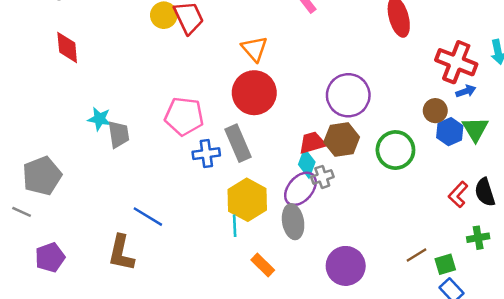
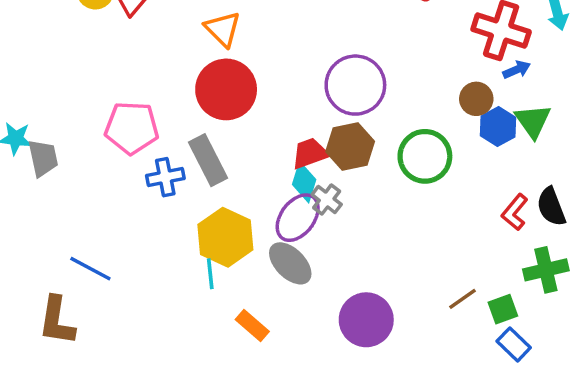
gray cross: (322, 177) -> (327, 199), turned -30
gray ellipse: (293, 222) -> (290, 263), turned -32
green cross: (478, 238) -> (546, 270), size x1.4

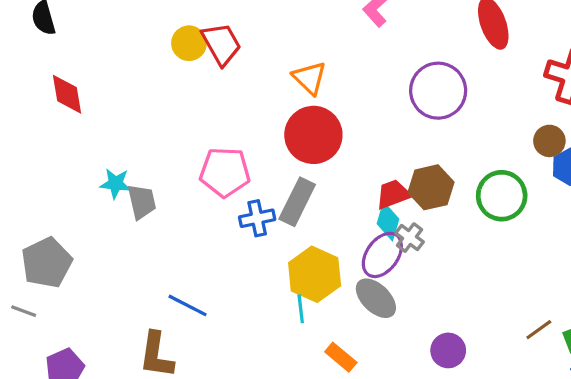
purple circle: (355, 85) -> (438, 91), moved
gray rectangle: (208, 160) -> (297, 202), turned 54
purple circle: (366, 320) -> (448, 350), size x0.7

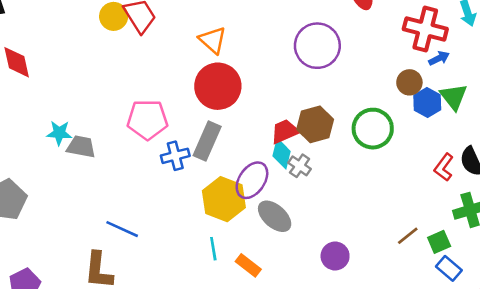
gray trapezoid: (142, 202) -> (81, 147), turned -64
purple ellipse: (382, 255) -> (252, 180), moved
cyan line: (301, 309) -> (213, 249), moved

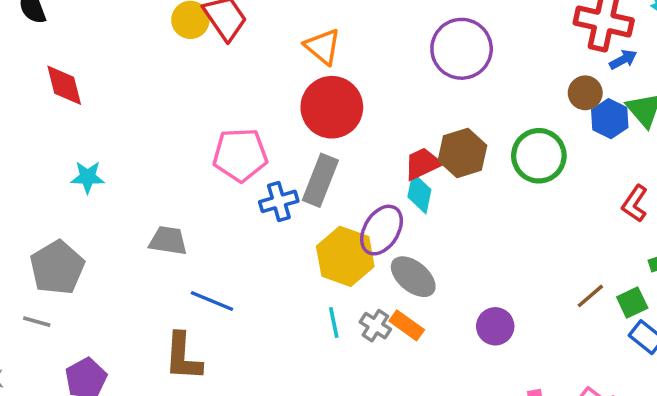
cyan star: (59, 133) -> (88, 177), moved
gray trapezoid: (81, 147) -> (168, 241), moved
gray cross: (300, 166) -> (375, 326), moved
orange rectangle: (248, 265) -> (407, 325), moved

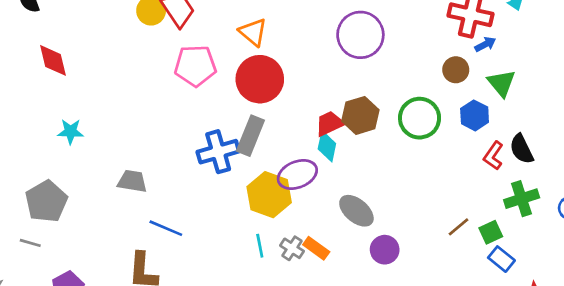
blue hexagon: (610, 119) -> (475, 115), moved
pink pentagon: (240, 155) -> (195, 66), moved
blue cross: (279, 201) -> (218, 152), size x1.4
purple ellipse: (382, 230) -> (297, 174), turned 36
gray ellipse: (413, 277) -> (356, 211), moved

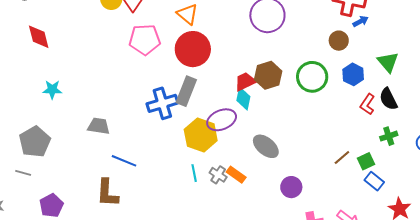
green triangle: (501, 83) -> (388, 62), moved
green cross: (522, 199) -> (389, 136), size x0.7
purple circle: (385, 250) -> (291, 187), moved

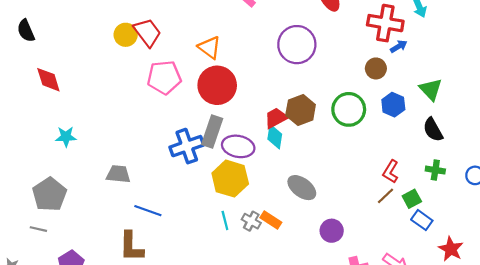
red L-shape: (367, 104) -> (391, 172), moved
purple ellipse: (222, 120) -> (238, 146), moved, turned 36
green cross: (389, 136) -> (435, 170), turned 30

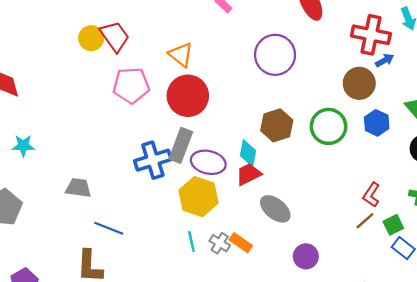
brown circle: (376, 68) -> (359, 83), size x1.4
red trapezoid: (276, 118) -> (249, 174), moved

